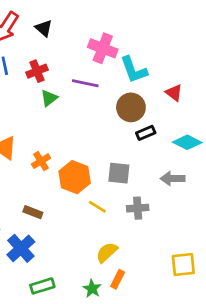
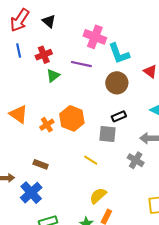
black rectangle: (146, 133) -> (119, 116), moved
orange hexagon: (75, 177) -> (72, 118), moved
gray cross: (138, 208) -> (136, 160), moved, turned 35

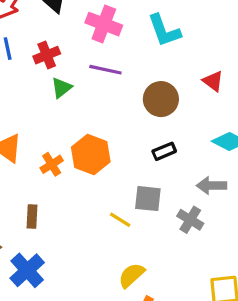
pink cross: (95, 37) -> (104, 24), moved
cyan L-shape: (119, 54) -> (164, 31), moved
gray square: (107, 134) -> (148, 199), moved
brown rectangle: (41, 164) -> (32, 217), moved, turned 72

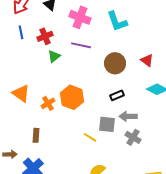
red triangle: (213, 81) -> (147, 60), moved
gray arrow: (211, 186) -> (128, 116), moved

